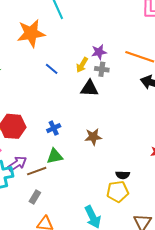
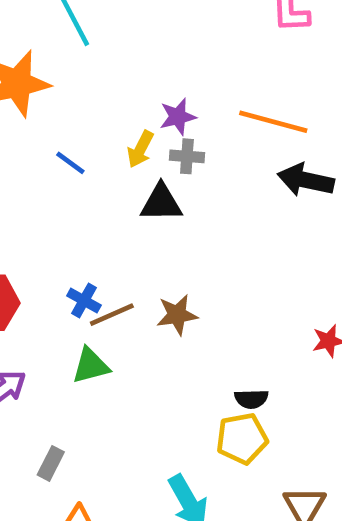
blue cross: (54, 128) -> (84, 300), turned -32
brown line: (37, 171) -> (112, 315), moved

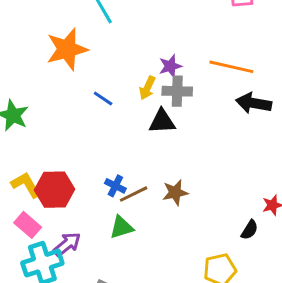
gray cross: (187, 156) -> (177, 91), size x1.4
black semicircle: (251, 399) -> (250, 230), moved, turned -54

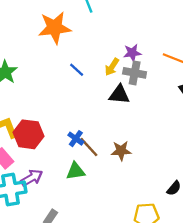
brown line: (134, 194) -> (89, 147), turned 65

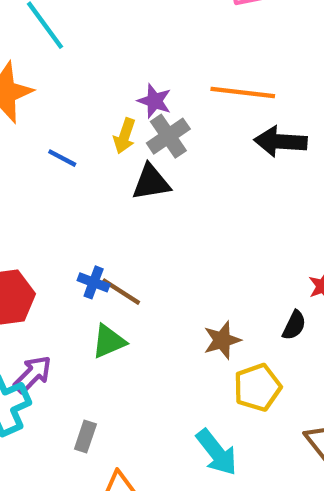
purple star: (132, 53) -> (154, 101), turned -30
gray cross: (135, 73) -> (168, 136), turned -30
brown star: (121, 151) -> (222, 340), moved

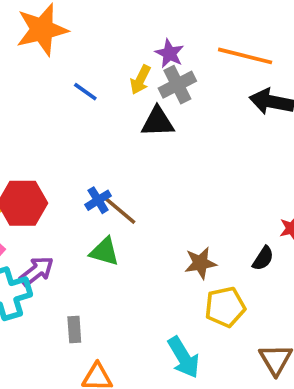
blue cross: (94, 282) -> (98, 200), turned 30
green triangle: (109, 341) -> (104, 252), turned 32
gray rectangle: (85, 437) -> (74, 330), turned -30

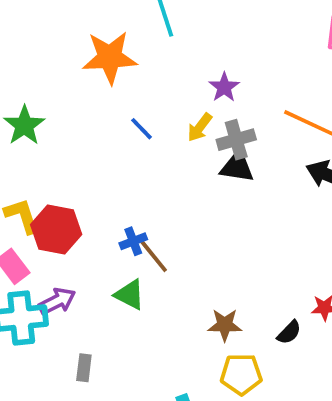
purple star: (169, 53) -> (224, 87), moved
black triangle: (158, 122) -> (237, 167), moved

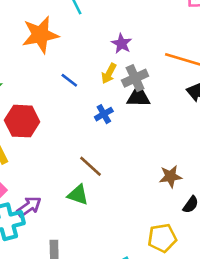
red hexagon: (56, 230) -> (22, 121), moved
blue cross: (133, 241) -> (104, 114), moved
brown star: (225, 325) -> (170, 176), moved

